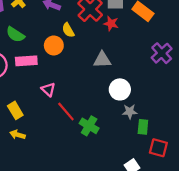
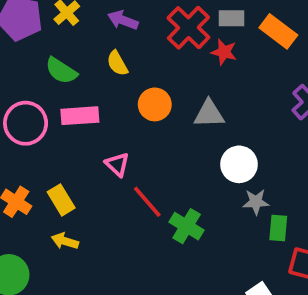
yellow semicircle: (68, 30) -> (117, 63), moved
orange circle: (54, 45) -> (155, 104), moved

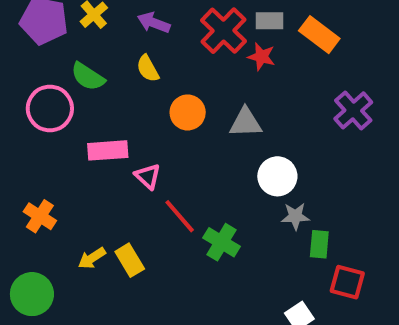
pink rectangle: (80, 116) -> (108, 150), moved
pink circle: (26, 123) -> (50, 108), moved
yellow rectangle: (61, 200) -> (130, 260), moved
yellow arrow: (65, 241) -> (92, 258), turned -50

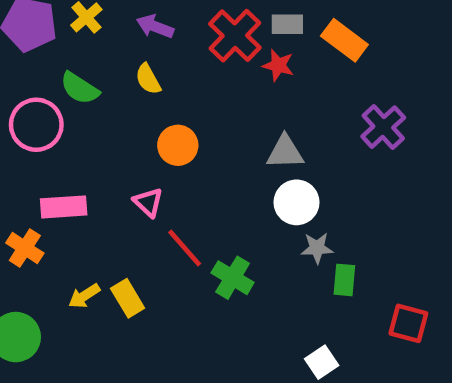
orange circle: (188, 112) -> (178, 145), moved
gray triangle: (245, 122) -> (285, 152), moved
pink rectangle: (108, 150) -> (64, 207), moved
red square: (347, 282) -> (408, 323), moved

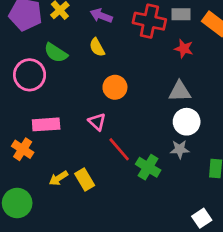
red cross: (235, 36) -> (149, 21), turned -32
red star: (278, 65) -> (184, 49), moved
gray star: (317, 248) -> (180, 149), moved

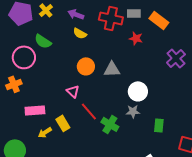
yellow semicircle: (97, 47) -> (80, 33), moved, turned -32
gray triangle: (180, 91) -> (112, 69), moved
pink rectangle: (46, 124) -> (35, 110), moved
orange cross: (23, 149) -> (14, 84), moved, turned 35
yellow rectangle: (85, 180) -> (63, 123), moved

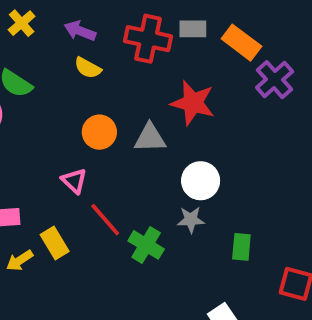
red star: (136, 38) -> (193, 103), moved, size x1.6
purple cross: (176, 58) -> (275, 80), moved

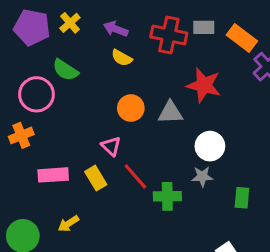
yellow rectangle: (55, 243) -> (96, 178), moved
green cross: (146, 245) -> (167, 196), turned -32
yellow arrow: (20, 261) -> (68, 224), moved

